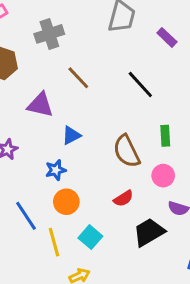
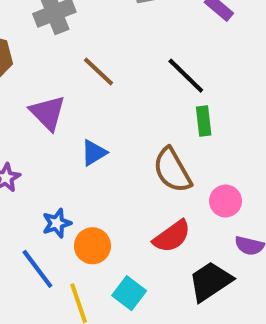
purple triangle: (40, 105) -> (48, 113), turned 36
green rectangle: (165, 136) -> (204, 121), moved
blue star: (56, 170) -> (57, 223), moved
red semicircle: (123, 198) -> (172, 236), size x1.4

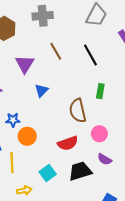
black line: (186, 76) -> (90, 55), moved
blue triangle: (94, 153) -> (42, 91), turned -32
cyan square: (129, 293) -> (48, 173), moved

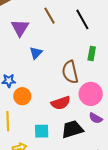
pink circle: (99, 134) -> (91, 94), size x1.5
cyan square: (48, 173) -> (42, 131), turned 35

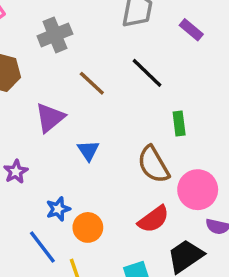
purple triangle: (20, 28) -> (50, 118), turned 36

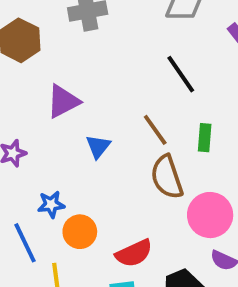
brown line: (92, 83) -> (155, 130), moved
red semicircle: (154, 219) -> (134, 253), moved

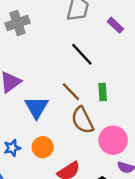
blue triangle: (98, 147) -> (36, 107), size x1.5
orange circle: (80, 232) -> (43, 147), moved

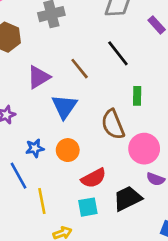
brown line: (71, 92) -> (80, 69), moved

